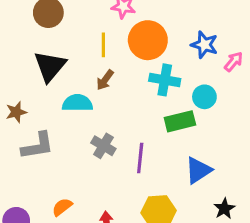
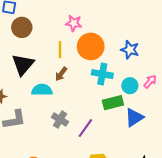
pink arrow: (234, 62) -> (150, 81), moved
purple line: (140, 158) -> (85, 128), turned 30
blue triangle: (198, 170) -> (134, 117), moved

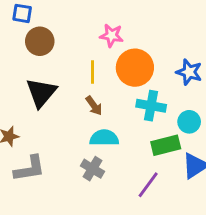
brown arrow: (61, 74) -> (94, 106), turned -72
cyan semicircle: (42, 90) -> (104, 138), moved
purple line: (85, 128) -> (148, 185), moved

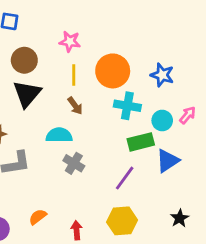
pink star: (112, 35) -> (70, 42), moved
brown circle: (40, 41) -> (24, 60), moved
cyan semicircle: (104, 138) -> (59, 135), moved

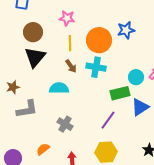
blue star: (162, 75) -> (126, 30), moved, turned -30
cyan cross: (127, 106) -> (96, 67), moved
gray cross: (74, 163) -> (65, 124), moved

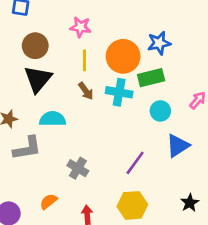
cyan circle: (136, 77) -> (160, 111), moved
cyan semicircle: (59, 88) -> (53, 119), moved
green rectangle: (120, 93) -> (151, 78), moved

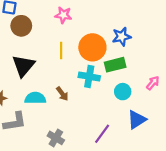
pink star: (80, 27) -> (63, 15), moved
brown circle: (35, 46) -> (21, 26), moved
brown arrow: (86, 91) -> (62, 94), moved

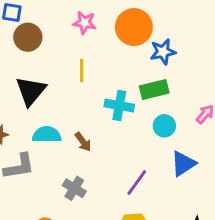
orange circle: (92, 47) -> (134, 27), moved
brown arrow: (62, 94) -> (83, 142), moved

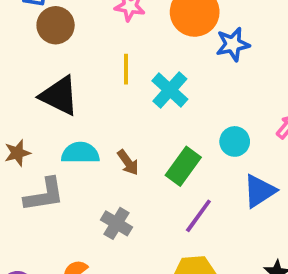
green rectangle: (154, 90) -> (183, 166), moved, turned -40
black triangle: (31, 91) -> (59, 96), turned -44
cyan cross: (119, 105) -> (170, 90), moved, turned 32

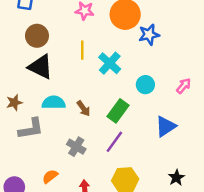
brown circle: (56, 25) -> (37, 36), moved
cyan circle: (235, 141) -> (145, 85), moved
purple line: (198, 216) -> (114, 142), moved

